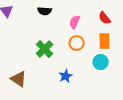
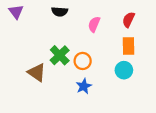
red semicircle: (105, 18) -> (128, 20), turned 64
orange circle: (77, 43) -> (83, 61), moved
brown triangle: (19, 79) -> (37, 72), moved

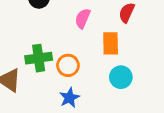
orange rectangle: (128, 46) -> (111, 43), moved
green cross: (60, 55) -> (39, 58), turned 36

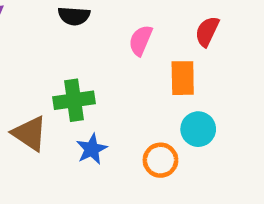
orange circle: (68, 65) -> (160, 160), moved
blue star: (69, 98) -> (92, 149), moved

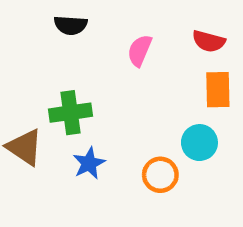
red semicircle: (207, 31) -> (209, 41), turned -100
orange rectangle: (183, 78) -> (218, 90), moved

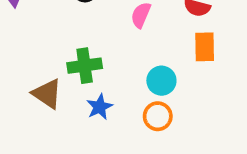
cyan circle: (199, 143) -> (161, 81), moved

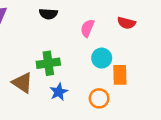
orange rectangle: (205, 47) -> (120, 75), moved
cyan circle: (161, 81) -> (102, 58), moved

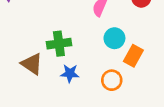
orange rectangle: (120, 75) -> (133, 56), turned 30
blue star: (59, 92) -> (70, 73), turned 30

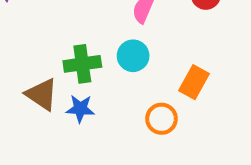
cyan circle: (114, 38) -> (133, 56), moved
blue star: (70, 73) -> (80, 109), moved

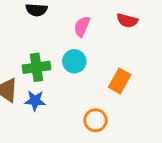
orange circle: (161, 119) -> (95, 120), moved

